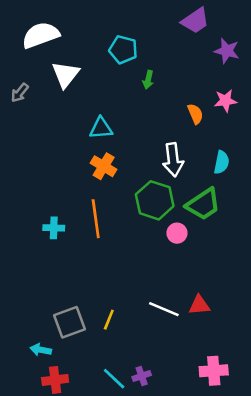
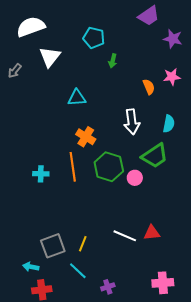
orange cross: (104, 166) -> (86, 137), moved
green hexagon: (155, 200) -> (109, 167), moved
cyan line: (114, 379) -> (78, 271), moved

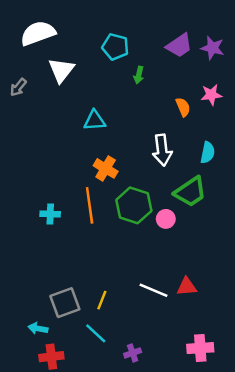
purple trapezoid: (149, 16) -> (179, 46), moved

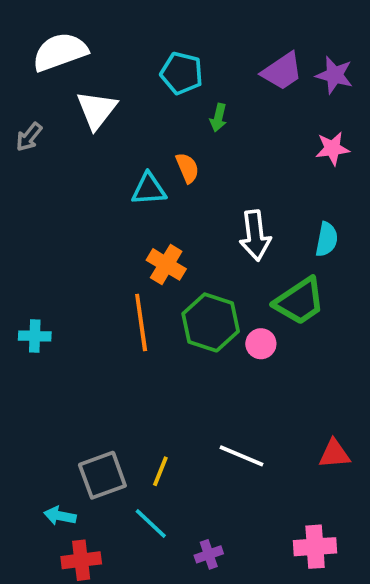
orange semicircle: (183, 107) -> (187, 168), moved
cyan cross: (50, 214) -> (35, 336), moved
red triangle: (187, 287) -> (334, 454), moved

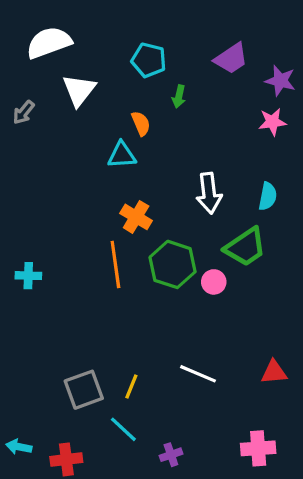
purple star: (334, 75) -> (280, 81), moved
orange semicircle: (187, 168) -> (141, 123), moved
cyan arrow: (60, 516) -> (19, 447), moved

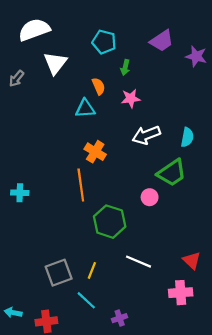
pink star: (272, 122) -> (131, 98), moved
white arrow: (209, 193) -> (146, 135), turned 76
green hexagon: (173, 264) -> (110, 222), moved
red triangle: (274, 372) -> (192, 260), turned 48
pink cross: (258, 448) -> (181, 293), moved

